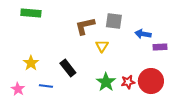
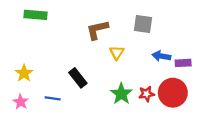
gray square: (114, 21) -> (143, 24), moved
blue arrow: (143, 34) -> (161, 56), moved
purple rectangle: (160, 47) -> (183, 63), moved
yellow star: (31, 63) -> (24, 73), moved

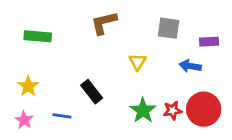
green rectangle: (35, 15) -> (38, 36), moved
brown L-shape: (97, 30) -> (104, 23), moved
purple rectangle: (183, 63) -> (209, 42), moved

